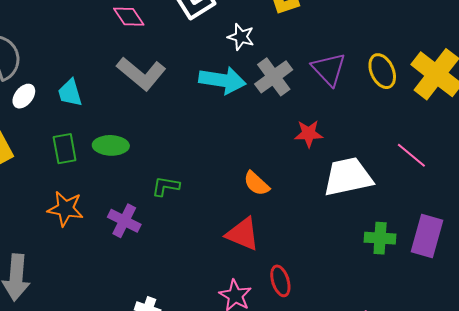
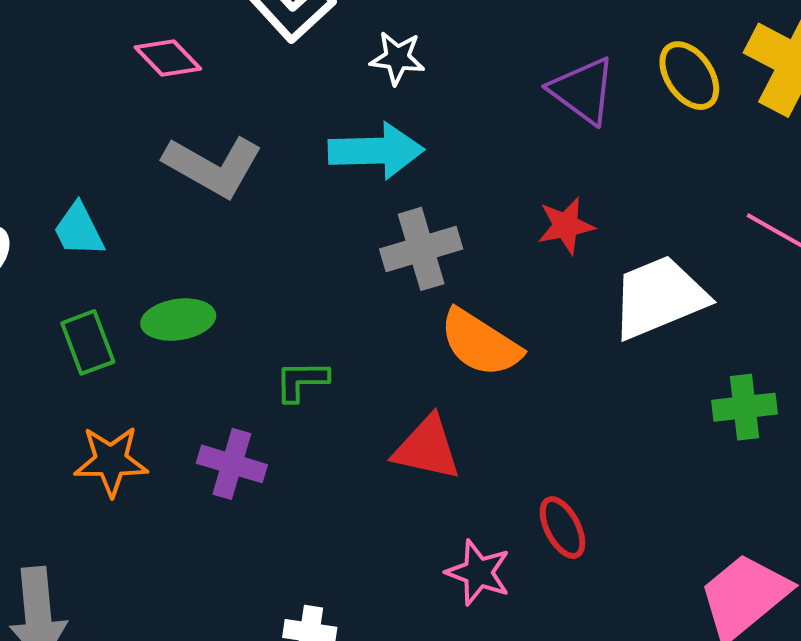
gray cross: (274, 77) -> (421, 249), moved, turned 30
orange semicircle: (256, 183) -> (480, 343), size x1.5
red triangle: (243, 234) -> (427, 448), moved

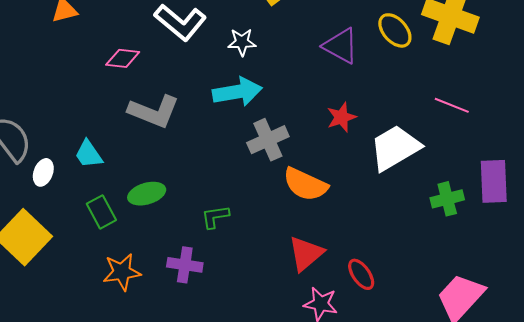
pink diamond: (168, 58) -> (123, 58), turned -32
red triangle: (427, 448) -> (306, 254), moved, turned -45

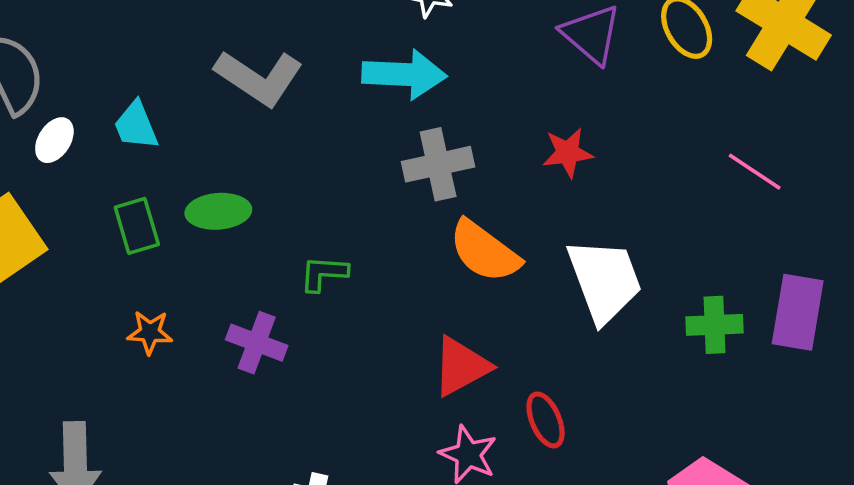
white trapezoid: (395, 148) -> (604, 280), moved, turned 88
orange star: (122, 272) -> (150, 332), size x0.7

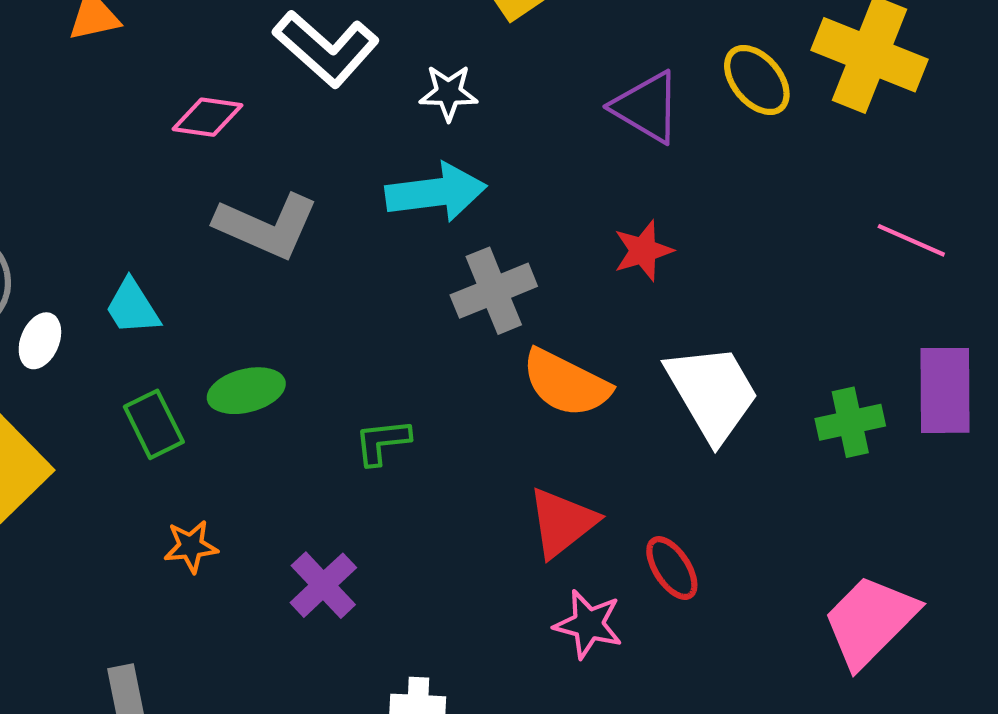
pink line: (755, 172) -> (911, 240), moved
purple cross: (257, 343) -> (323, 585), moved, turned 36

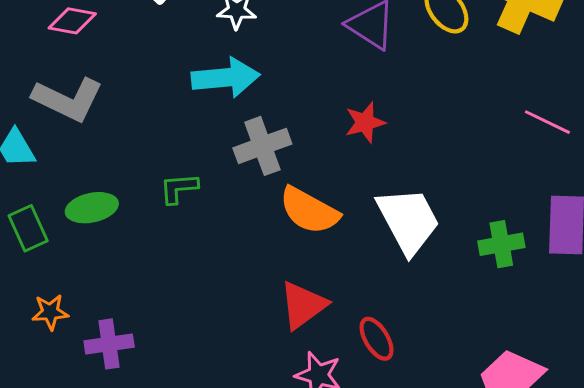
gray L-shape: (267, 226) -> (68, 99), moved
green L-shape: (382, 442) -> (179, 188), moved
purple cross: (323, 585) -> (109, 344), moved, turned 33

